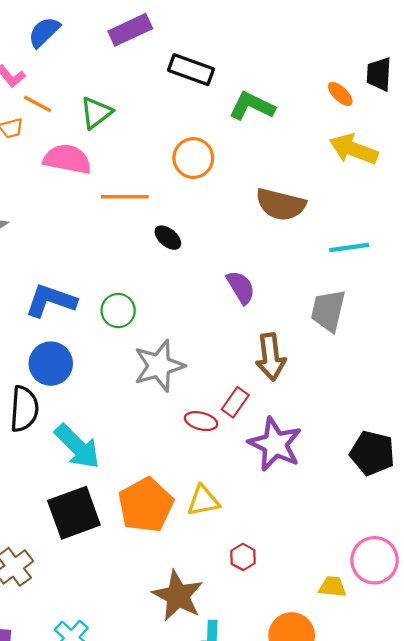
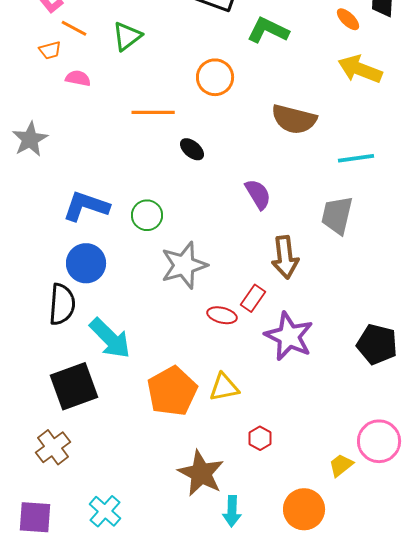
pink semicircle: (67, 159) -> (78, 78), moved, size x0.6
black square: (74, 513) -> (74, 386), moved
yellow trapezoid: (333, 587) -> (341, 465), turned -44

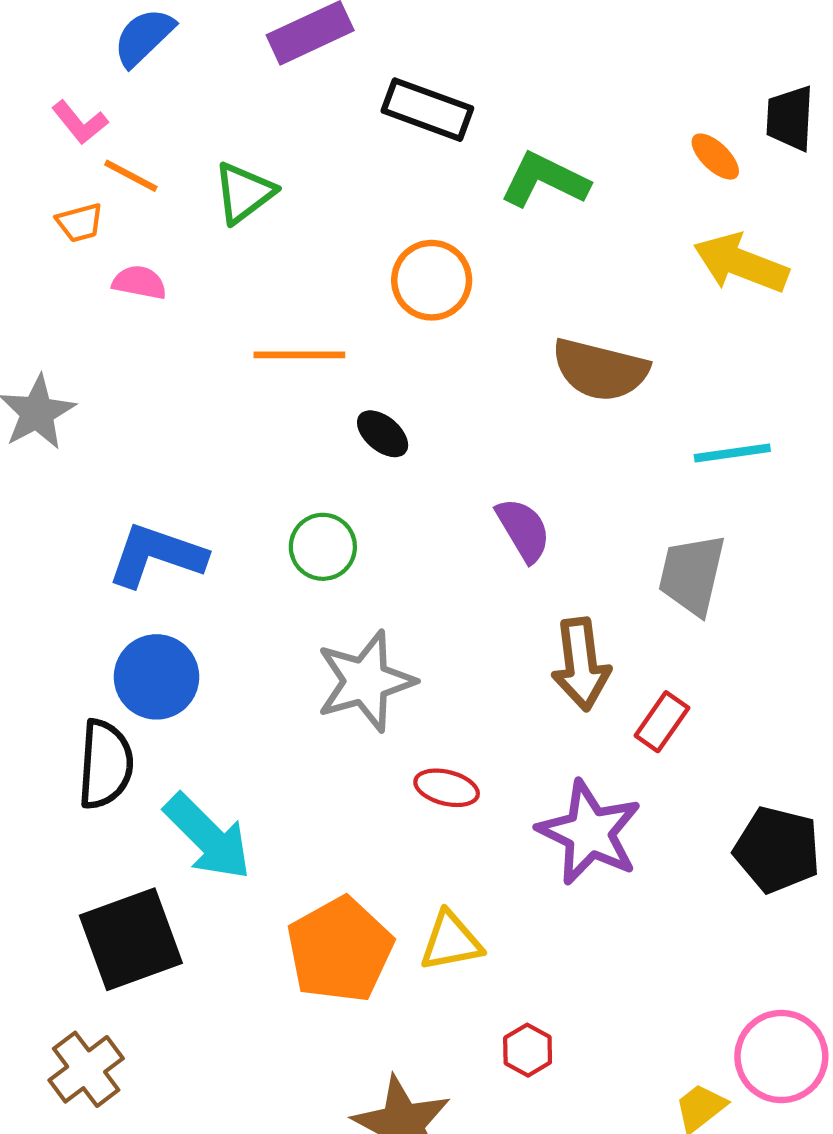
green circle: (147, 215) -> (323, 547), moved
red rectangle: (253, 298) -> (662, 722), moved

